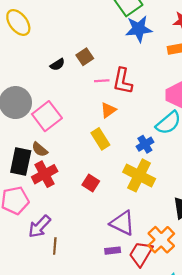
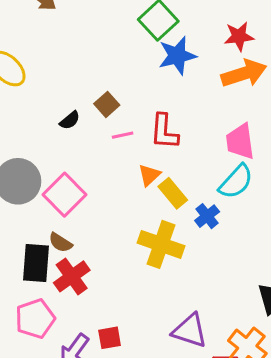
pink line: (102, 81) -> (123, 135), moved
yellow rectangle: (100, 139) -> (173, 193), moved
yellow cross: (139, 175) -> (161, 244), moved
red square: (91, 183) -> (110, 338), moved, turned -35

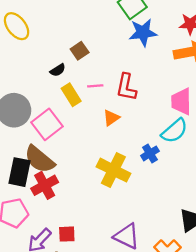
brown square: (107, 104) -> (80, 51), moved
yellow rectangle: (173, 193) -> (71, 95), moved
brown semicircle: (60, 243) -> (39, 159), size x1.8

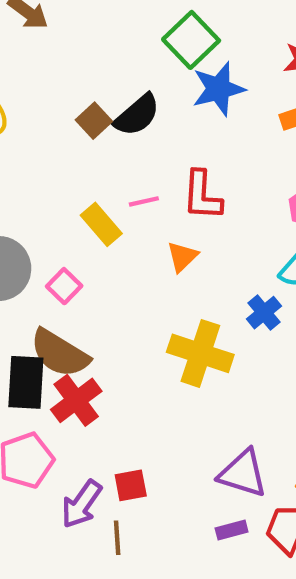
brown square: (80, 51) -> (94, 121), moved
black semicircle: (58, 70) -> (137, 115), moved, size x1.6
pink square: (47, 124) -> (64, 286), size x0.6

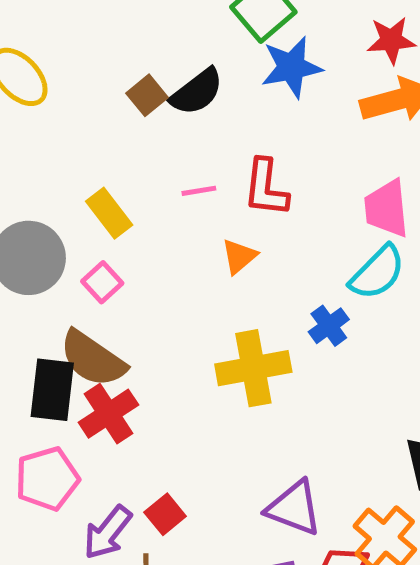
yellow rectangle: (101, 224) -> (109, 213), moved
yellow cross: (200, 353) -> (253, 368), turned -32
red square: (131, 485) -> (165, 514), turned -32

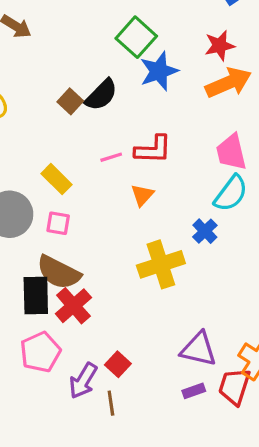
red L-shape: (266, 188) -> (153, 149), turned -87
pink square: (102, 282) -> (58, 223), turned -30

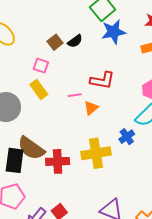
black semicircle: (101, 95) -> (75, 41), size x0.7
pink line: (111, 157) -> (75, 95), moved
pink square: (58, 223) -> (41, 66), moved
red cross: (73, 306) -> (58, 161), moved, turned 30

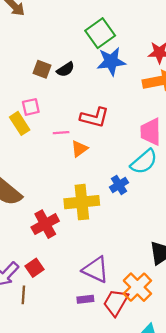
brown square: (55, 42) -> (42, 69), turned -35
pink square: (41, 66) -> (31, 107), moved, turned -35
red cross: (58, 161) -> (45, 224), moved, turned -30

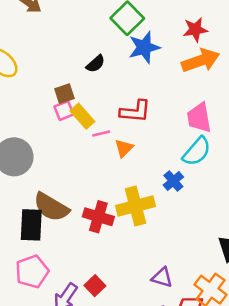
brown square: (42, 69) -> (64, 94), moved, turned -30
yellow rectangle: (20, 123) -> (82, 116), moved
red cross: (45, 224) -> (98, 217), moved, turned -36
purple triangle: (96, 270) -> (162, 278), size x0.7

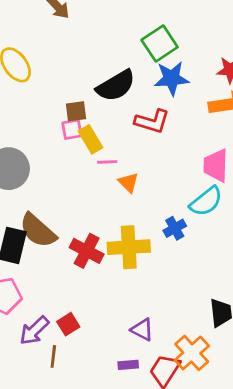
black semicircle: (96, 64) -> (116, 86), size x1.8
red L-shape: (135, 111) -> (152, 121), moved
orange triangle: (124, 148) -> (128, 182), turned -42

